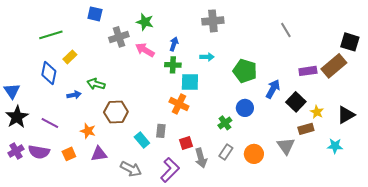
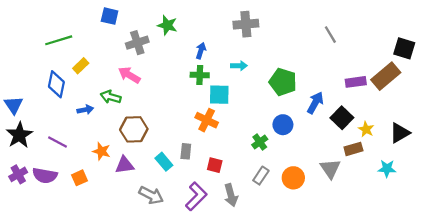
pink arrow: (145, 50) -> (129, 75), moved
red square: (186, 143) -> (215, 165), turned 32
purple triangle: (99, 154) -> (125, 165), moved
gray arrow: (201, 158) -> (231, 195), moved

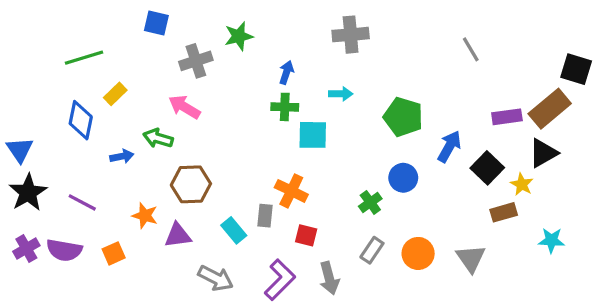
green star: (167, 25) -> (239, 36), turned -30
orange cross: (207, 120) -> (291, 191), moved
black triangle: (400, 133) -> (543, 153), moved
gray triangle: (330, 169) -> (471, 258), moved

